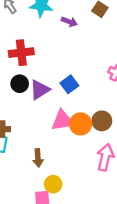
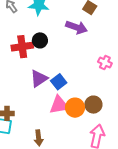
purple arrow: (69, 22) -> (77, 27), moved, size x1.5
black circle: (20, 84) -> (40, 40), moved
blue square: (69, 84) -> (59, 82), moved

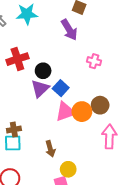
purple arrow: (77, 27) -> (69, 30), turned 50
black circle: (40, 40) -> (43, 71), moved
pink cross: (105, 63) -> (94, 61), moved

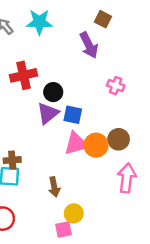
blue square: (61, 88) -> (73, 115), turned -35

